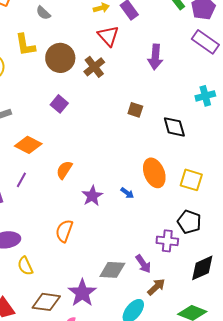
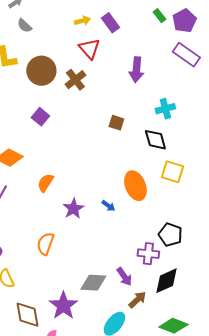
cyan cross: (205, 96) -> (165, 109), moved
yellow square: (191, 180) -> (172, 172), moved
black diamond: (202, 268) -> (166, 281), moved
brown diamond: (46, 302) -> (27, 315), turned 72

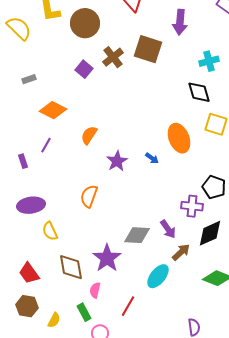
brown cross: (75, 80) -> (113, 57), moved
brown square: (116, 123) -> (148, 49), moved, size x1.8

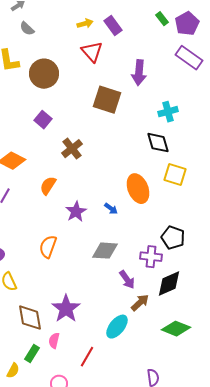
brown cross: (113, 57) -> (72, 149), moved
gray diamond: (137, 235) -> (105, 251), moved
green rectangle: (84, 312) -> (32, 354), moved, turned 60

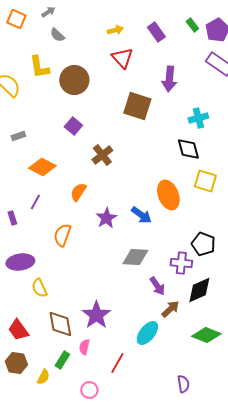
purple rectangle: (113, 26) -> (156, 32), moved
blue arrow: (111, 209) -> (141, 215), size x1.5
orange semicircle: (48, 247) -> (62, 235), moved

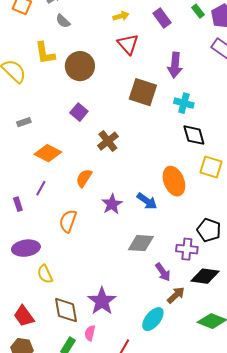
cyan cross: (198, 118) -> (184, 103), moved, turned 30
black diamond: (199, 290) -> (205, 276), turned 32

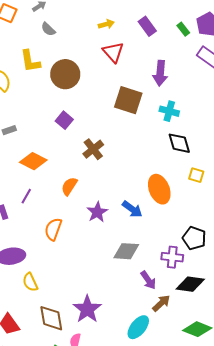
green rectangle: (198, 11) -> (183, 29), moved
yellow square: (211, 167) -> (196, 175), size x0.7

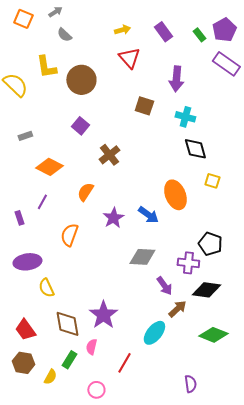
brown square: (128, 100) -> (144, 106), size x0.7

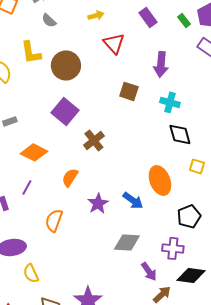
yellow arrow: (122, 30) -> (96, 15), moved
purple square: (80, 126) -> (65, 111), size x1.5
black pentagon: (210, 244) -> (189, 216), moved, turned 30

